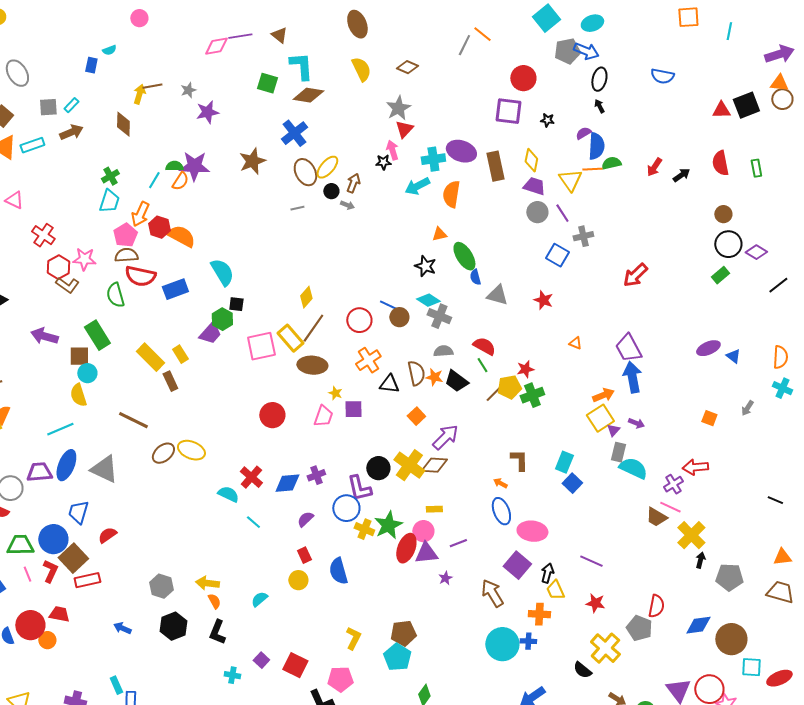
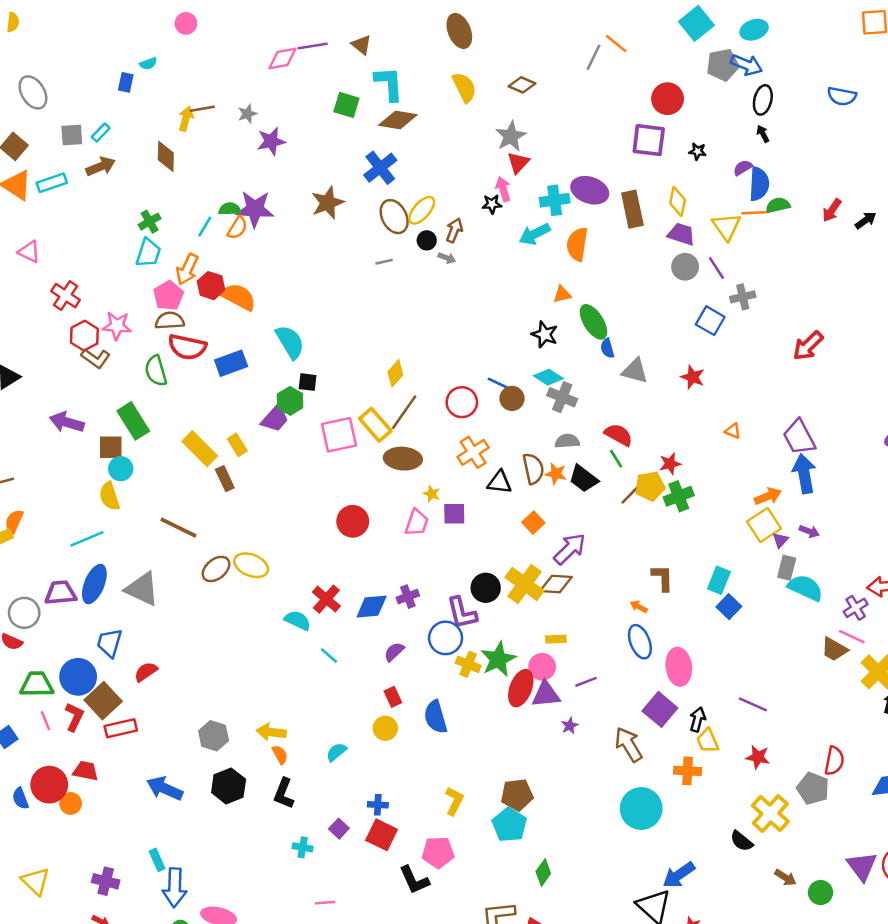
pink ellipse: (532, 531) -> (679, 667), turned 76
blue arrow: (122, 628) -> (165, 788), size x1.6
blue cross: (528, 641) -> (378, 805), moved

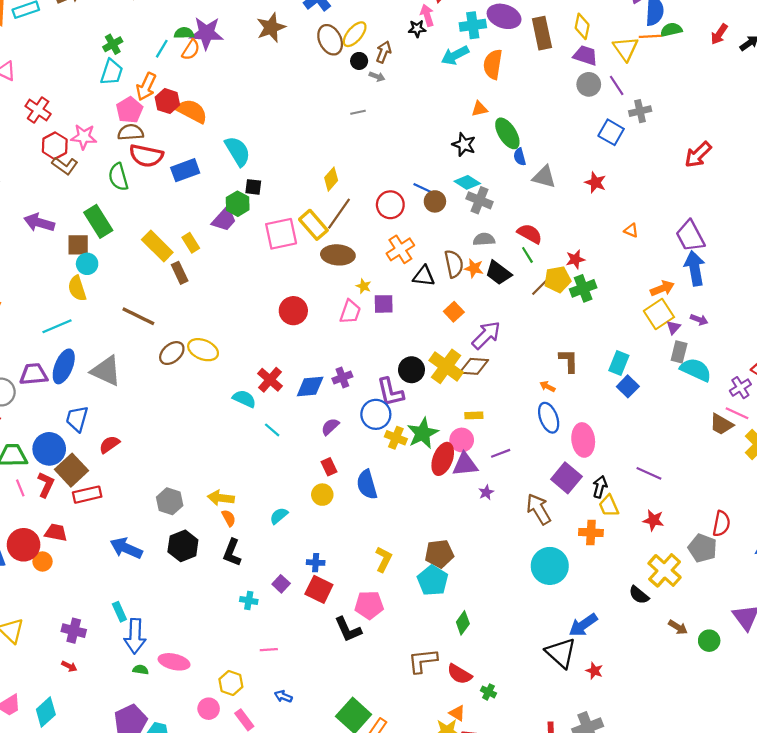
gray line: (384, 262) -> (358, 112), moved

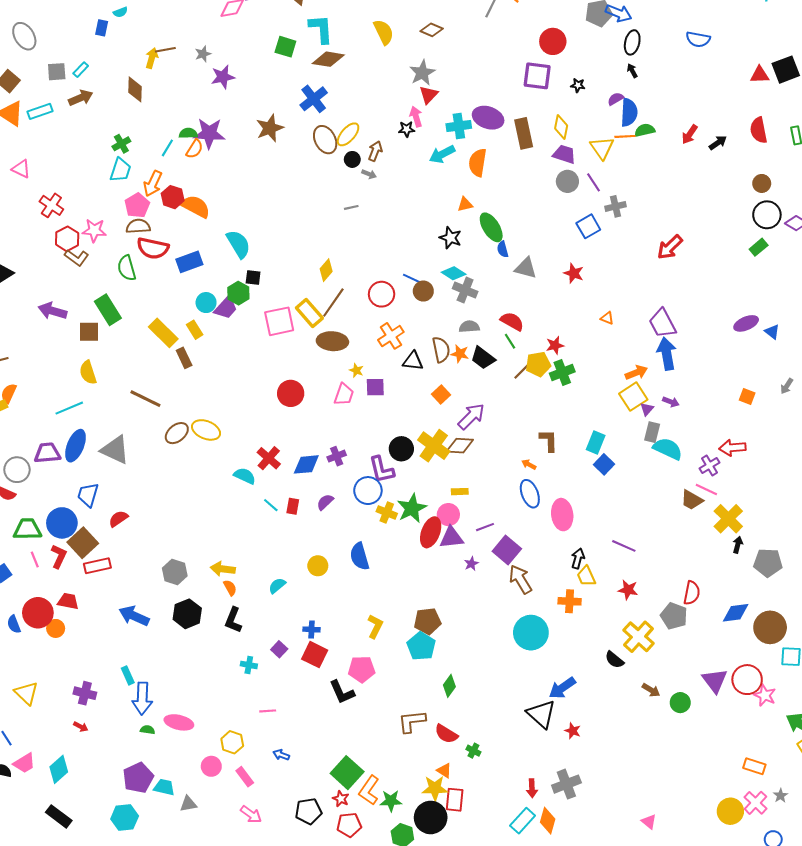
blue square: (611, 132) -> (588, 226), turned 30
cyan circle: (87, 264) -> (206, 303), moved
red rectangle: (329, 467) -> (293, 506), moved, turned 35
purple square: (566, 478) -> (507, 550), moved

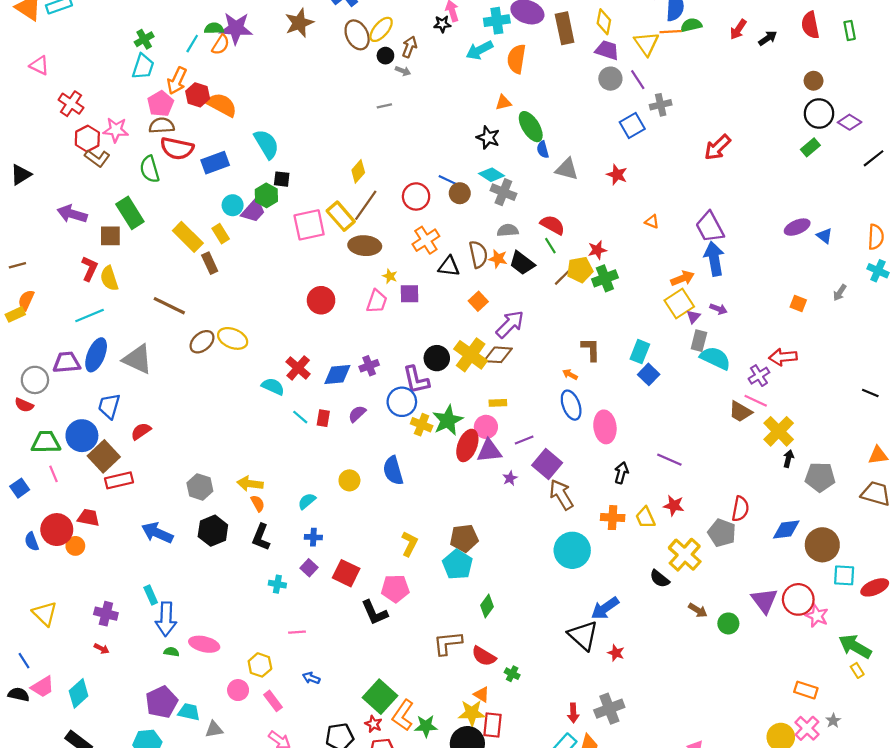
red L-shape: (59, 556) -> (90, 269), moved
yellow trapezoid: (586, 576) -> (645, 518), moved
blue cross: (312, 629) -> (313, 537), moved

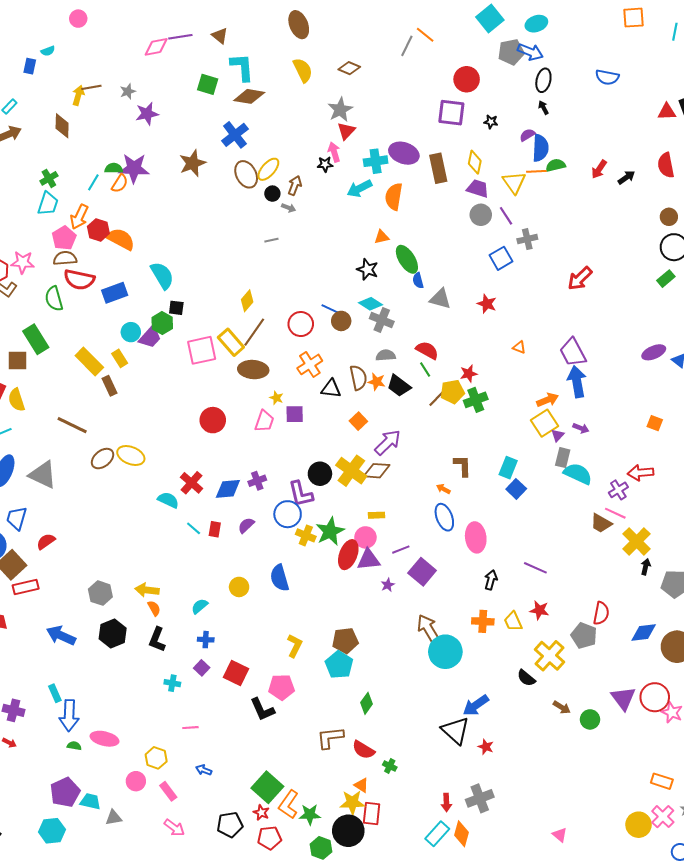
brown arrow: (561, 495) -> (428, 628), moved

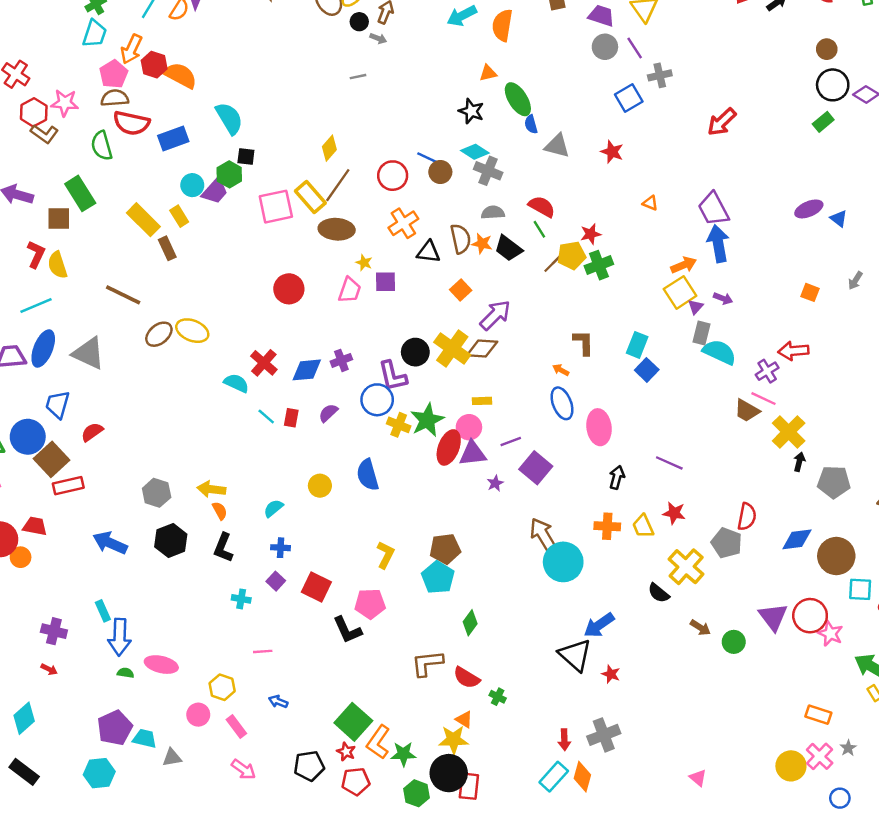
red rectangle: (372, 814) -> (469, 786), moved

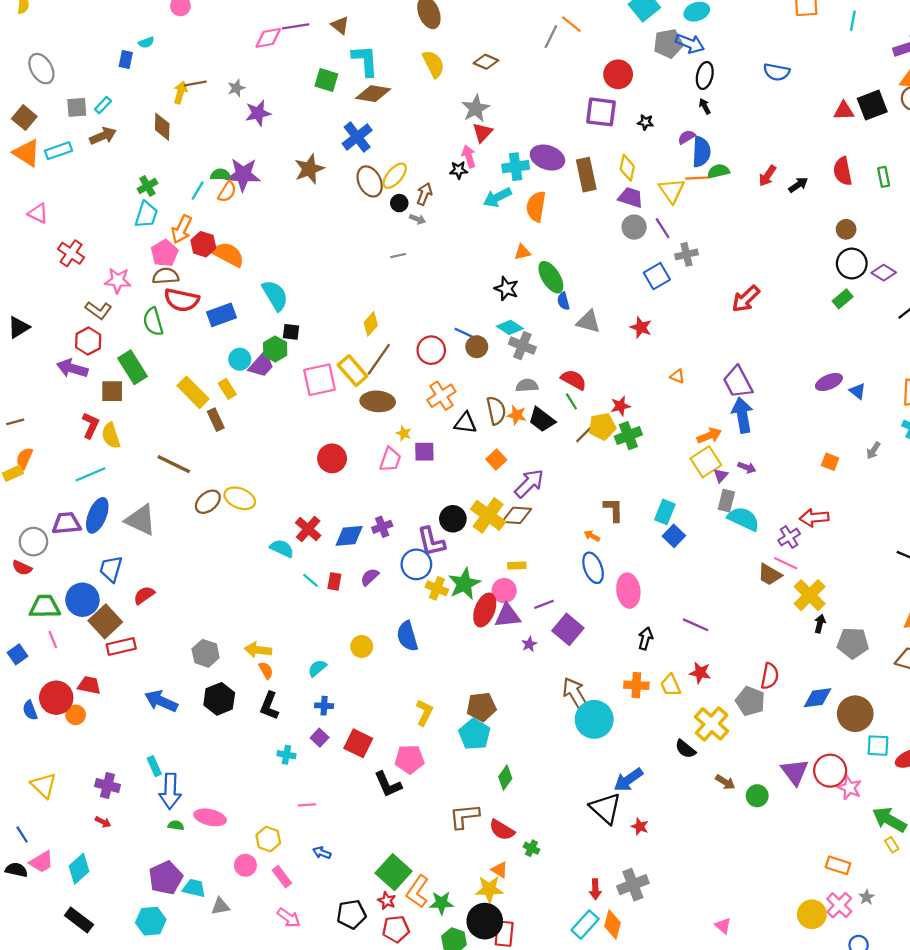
red hexagon: (34, 112) -> (88, 341), moved

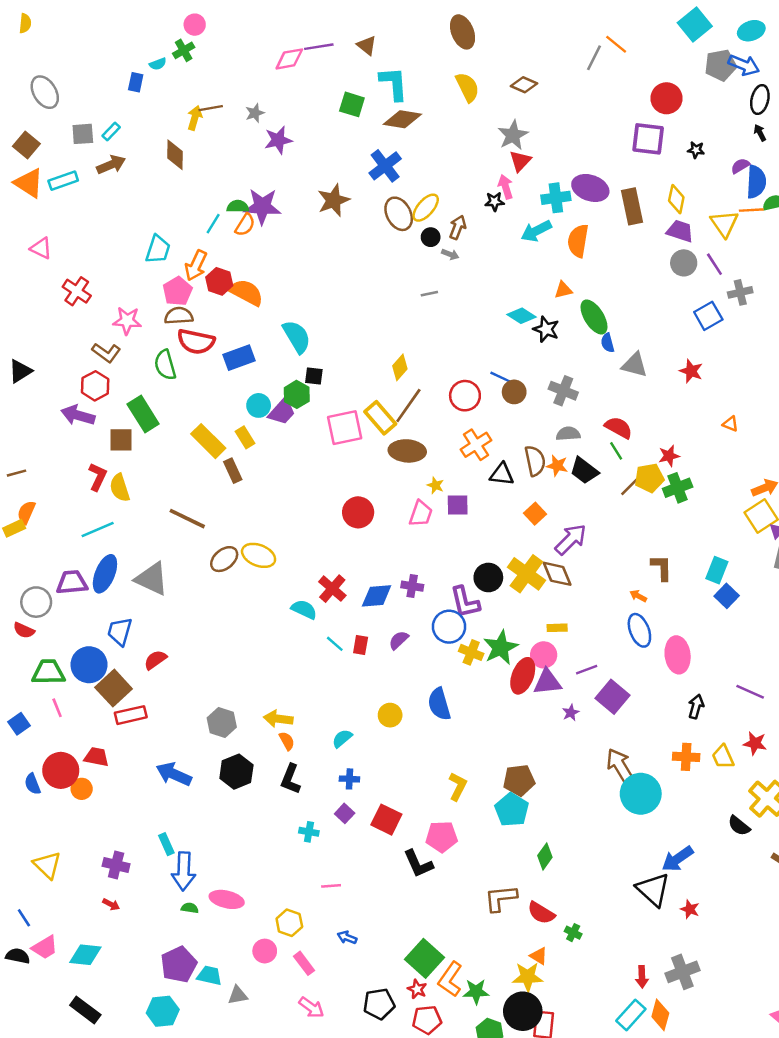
green cross: (147, 186) -> (184, 50), moved
cyan diamond: (510, 327) -> (522, 316), moved
brown diamond: (517, 515) -> (557, 574), turned 64
purple cross: (382, 527) -> (412, 586), turned 30
cyan diamond: (79, 869) -> (85, 955), turned 48

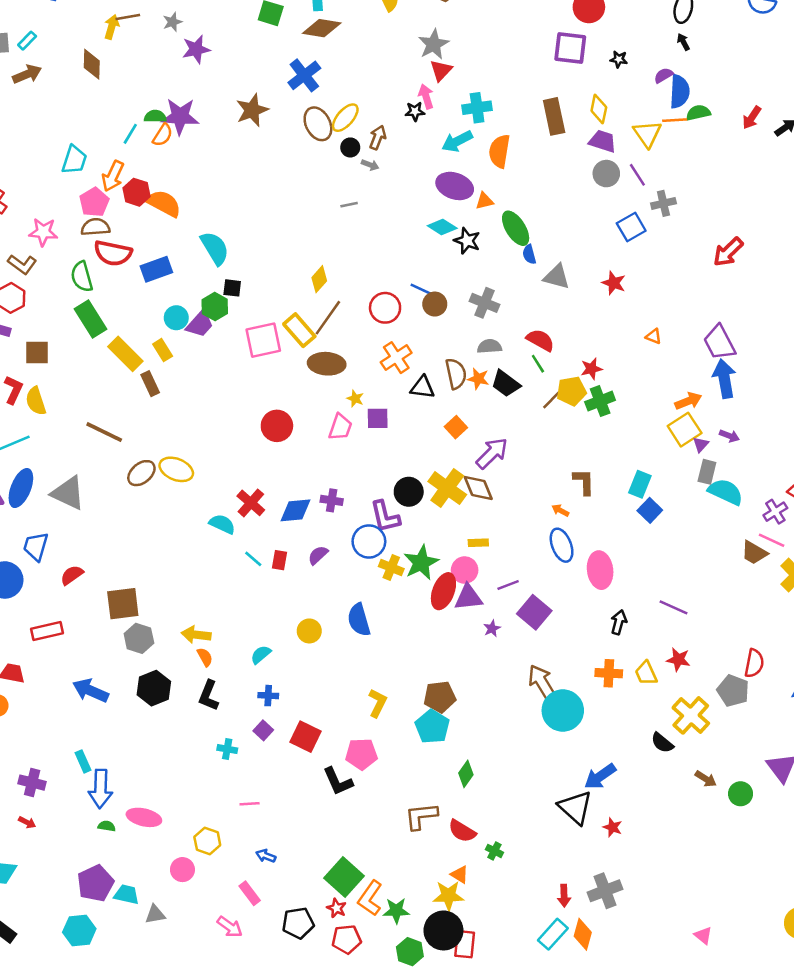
purple ellipse: (590, 188) -> (455, 186), moved
green rectangle: (143, 414) -> (90, 319), moved
brown square: (114, 688) -> (123, 604), moved, turned 36
pink rectangle: (304, 963) -> (250, 893), moved

